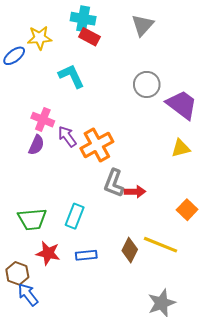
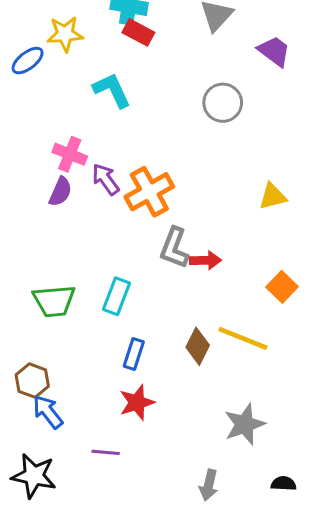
purple trapezoid: (182, 105) -> (274, 51), moved, size x0.7
red star: (48, 253) -> (137, 402), moved, turned -30
blue rectangle: (86, 255) -> (134, 354), turned -66

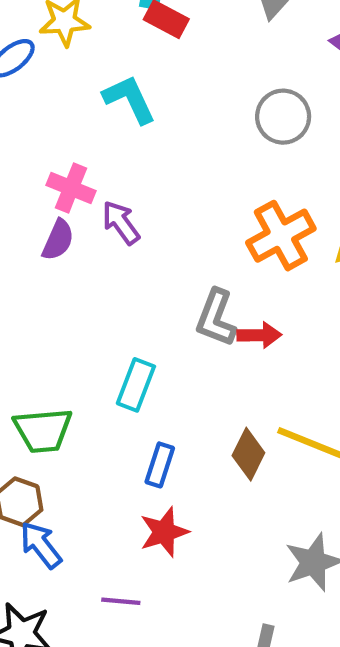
orange cross: (149, 192) -> (281, 236), moved
green trapezoid: (54, 301) -> (43, 430), moved

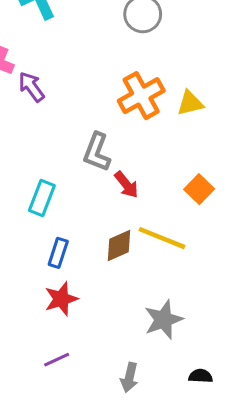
red arrow: (259, 335) -> (126, 185), moved, turned 52
brown diamond: (248, 454) -> (119, 245), turned 40
purple line: (121, 601) -> (57, 360), moved, turned -30

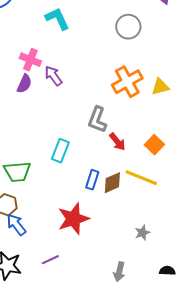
orange square: (199, 189) -> (154, 145), moved
blue rectangle: (58, 253) -> (92, 180), moved
red star: (61, 299) -> (73, 219), size x1.4
gray star: (163, 320) -> (142, 233), size x0.6
purple line: (57, 360) -> (50, 260), moved

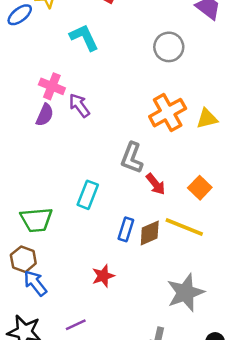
red star: (73, 219) -> (103, 276), size x0.6
gray star: (142, 233) -> (185, 293), size x2.0

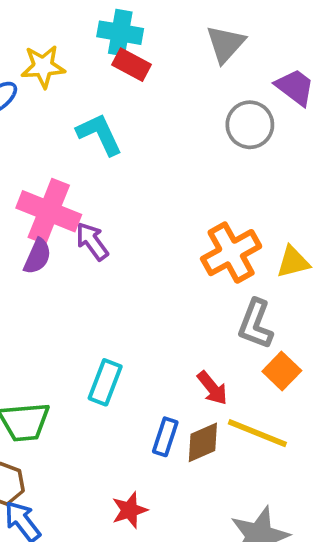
gray circle: (169, 47) -> (250, 125), moved
pink cross: (52, 86) -> (49, 211), size x1.5
gray L-shape: (132, 158) -> (256, 324), moved
red arrow: (156, 184) -> (212, 388), moved

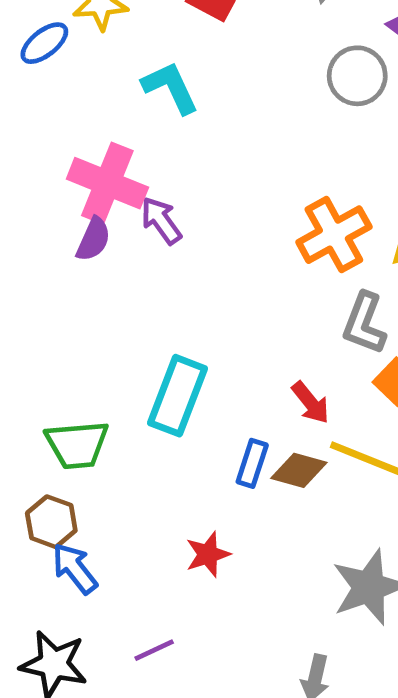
cyan rectangle: (105, 382) -> (177, 396), size x1.4
brown diamond: (203, 442) -> (299, 470), turned 39

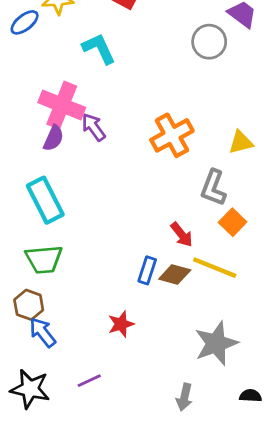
orange cross: (334, 235) -> (172, 135), moved
cyan rectangle: (177, 396) -> (45, 200), moved, turned -48

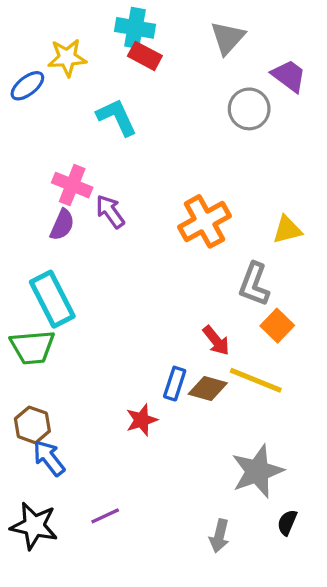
pink cross: (62, 105) -> (72, 185), size x0.7
green trapezoid: (44, 259) -> (32, 347), moved
red star: (121, 324) -> (142, 420), moved
black semicircle: (251, 396) -> (287, 523), moved, turned -70

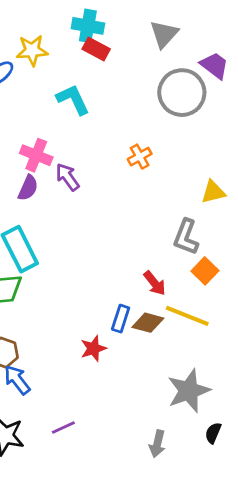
gray circle: (249, 109) -> (182, 93), size x1.4
orange cross: (204, 221) -> (140, 157), moved, size x0.6

